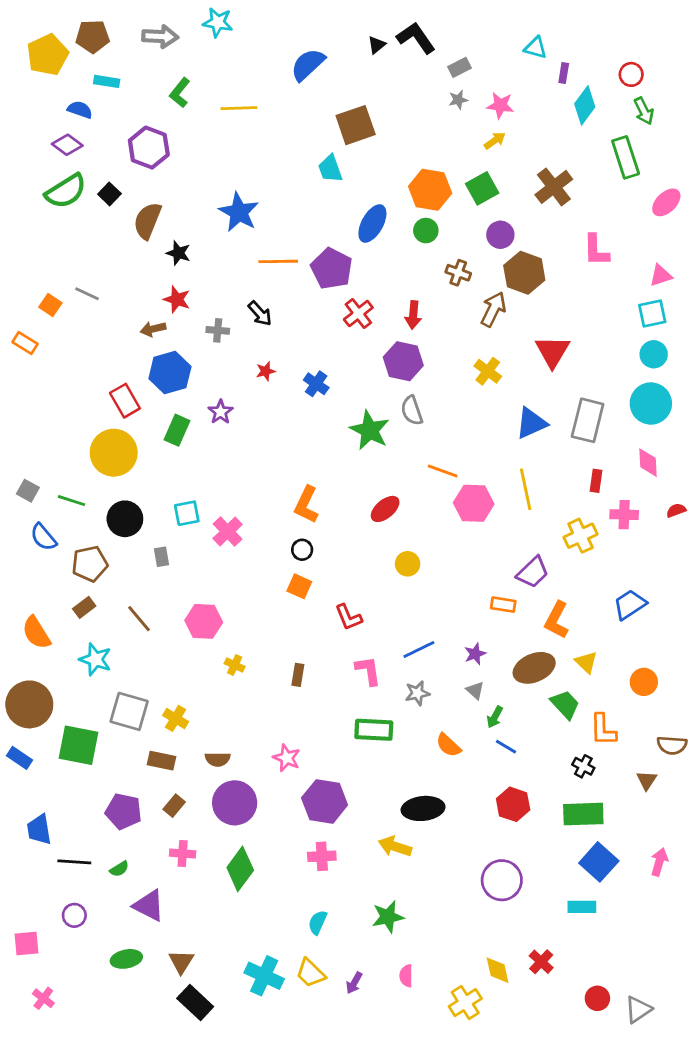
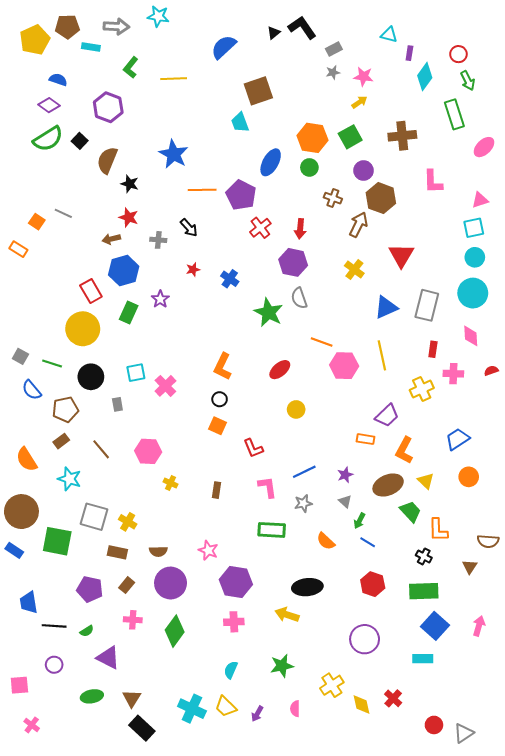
cyan rectangle: (107, 81) -> (91, 47), moved
brown cross: (554, 187) -> (402, 136), turned 32
orange circle: (644, 682) -> (469, 477), moved
yellow cross: (465, 1003) -> (332, 685), moved

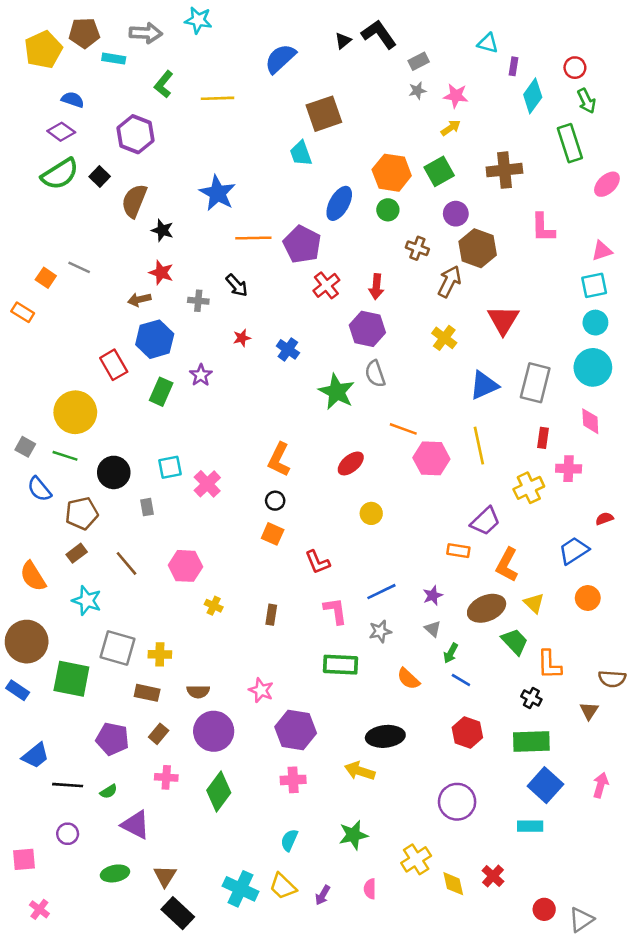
yellow circle: (83, 329) -> (75, 412), moved
red semicircle: (491, 371) -> (604, 519), moved
yellow cross: (128, 522) -> (160, 654), turned -30
blue trapezoid: (29, 602) -> (36, 756), turned -120

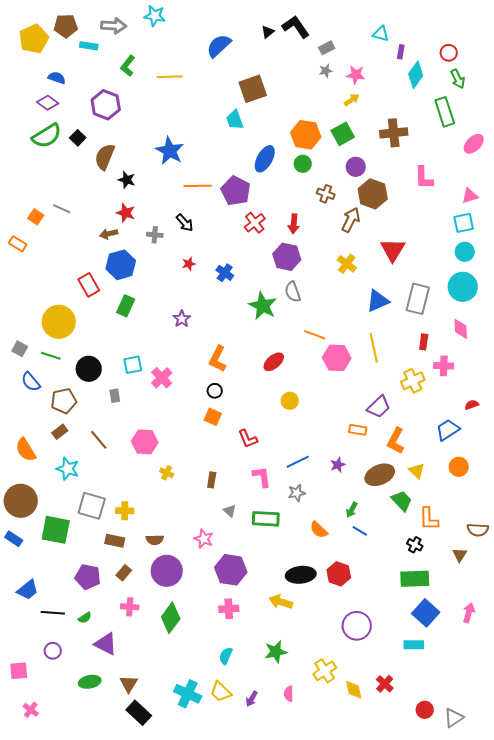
purple star: (201, 375) -> (182, 319), moved
gray triangle: (433, 629) -> (230, 511), moved
red hexagon: (467, 733) -> (339, 574), moved

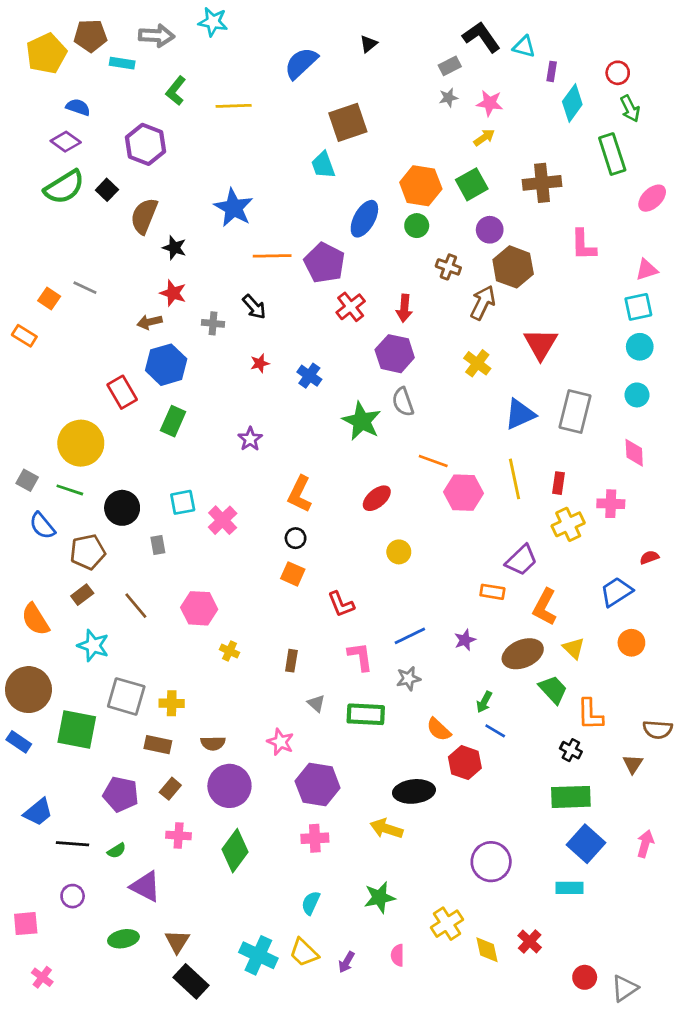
black L-shape: (296, 27) -> (481, 37), moved
cyan circle: (463, 287) -> (637, 395), size x0.6
red rectangle: (424, 342) -> (559, 483), moved
red hexagon: (339, 574) -> (465, 763), moved

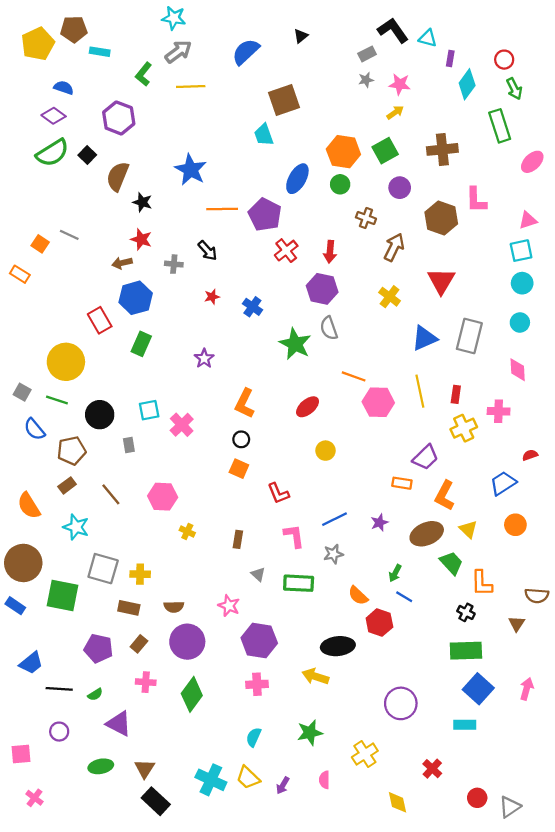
gray arrow: (157, 36) -> (178, 52), moved, turned -40
brown hexagon: (513, 267) -> (441, 218), moved
yellow diamond: (487, 950) -> (397, 802), moved

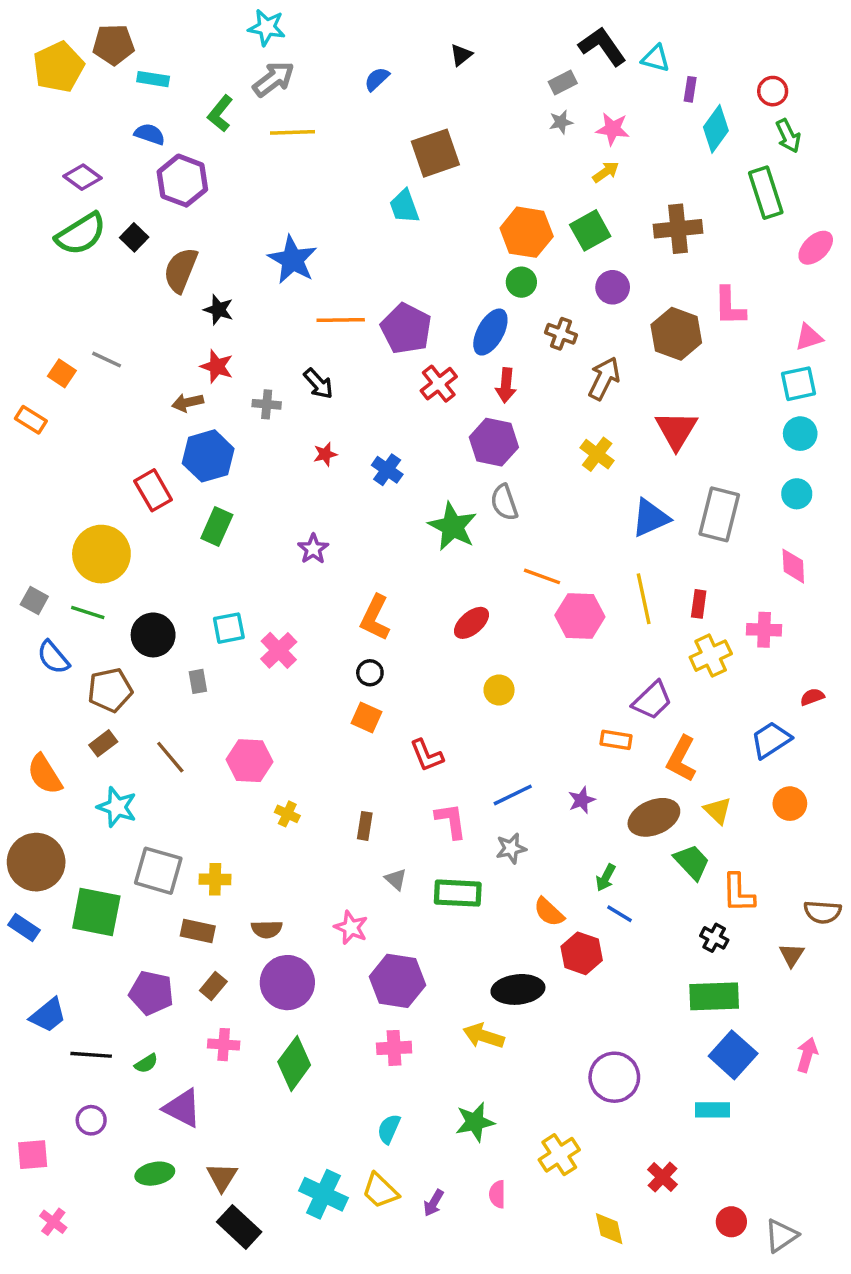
blue semicircle: (246, 52) -> (377, 79), size x0.6
blue semicircle: (64, 88) -> (150, 134), moved
blue ellipse: (297, 179) -> (490, 332), moved

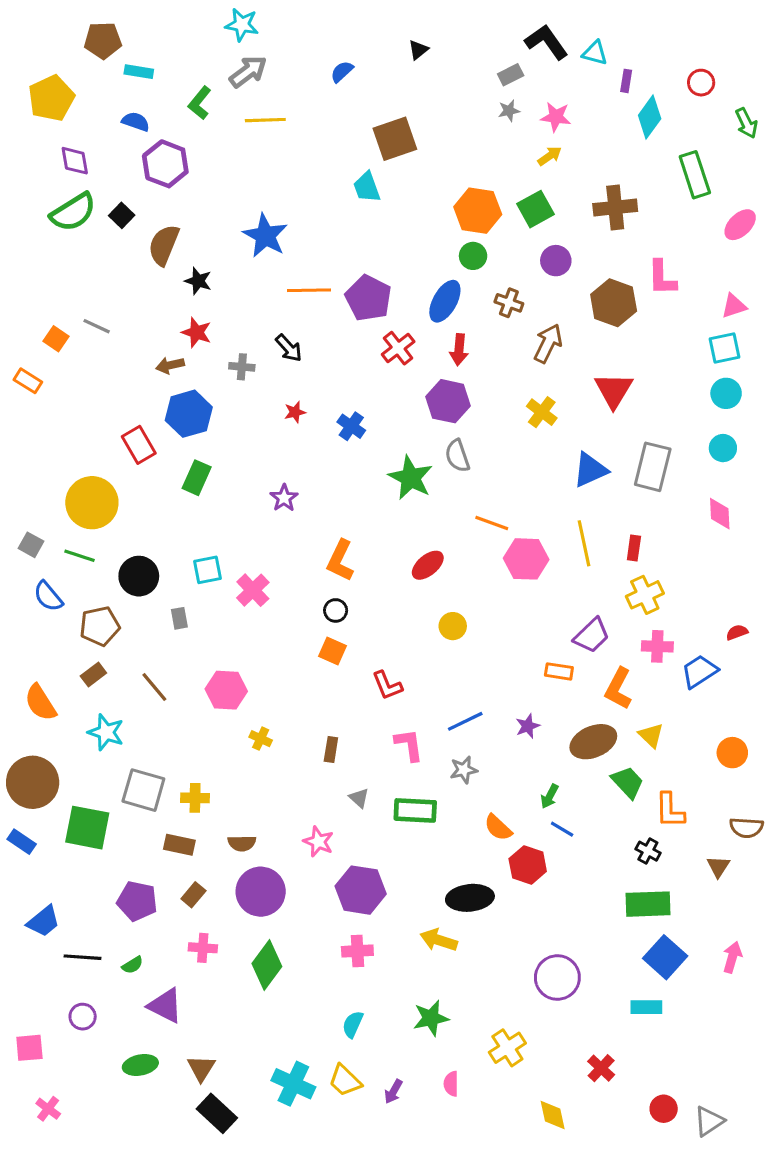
yellow pentagon: (58, 67) -> (51, 98), moved
green arrow: (788, 136) -> (746, 123), moved
purple diamond: (83, 177) -> (75, 161), turned 44
pink cross: (764, 630) -> (657, 646), moved
orange circle: (790, 804) -> (732, 753), moved

